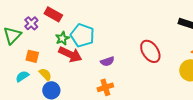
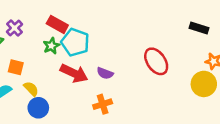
red rectangle: (53, 14) -> (57, 24), moved
red arrow: (70, 54) -> (74, 73), moved
purple semicircle: (107, 61) -> (105, 73), turned 40

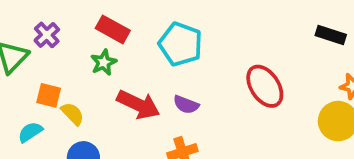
cyan pentagon: (75, 42) -> (181, 44), moved
yellow semicircle: (31, 89) -> (72, 114), moved

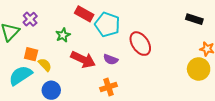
red rectangle: (113, 29) -> (84, 14), moved
red ellipse: (265, 86) -> (140, 44), moved
cyan semicircle: (30, 132) -> (21, 75), size x1.6

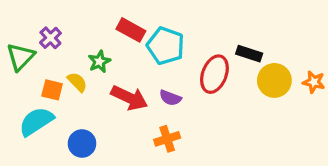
black rectangle: (194, 19) -> (249, 54), moved
red ellipse: (140, 44) -> (214, 74), turned 55
yellow semicircle: (45, 65) -> (77, 82), moved
yellow circle: (199, 69) -> (274, 80), moved

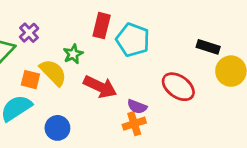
red rectangle: (131, 30) -> (102, 26), turned 75
red ellipse: (214, 74) -> (178, 87), moved, turned -76
yellow semicircle: (77, 82) -> (53, 72), size x1.5
purple semicircle: (170, 98) -> (137, 107), moved

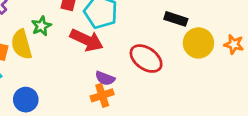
yellow semicircle: (53, 72) -> (22, 44), turned -152
red arrow: (100, 87) -> (87, 40), moved

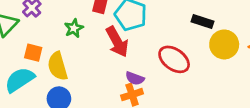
red arrow: (87, 40) -> (117, 42), turned 36
yellow semicircle: (22, 44) -> (58, 66), moved

